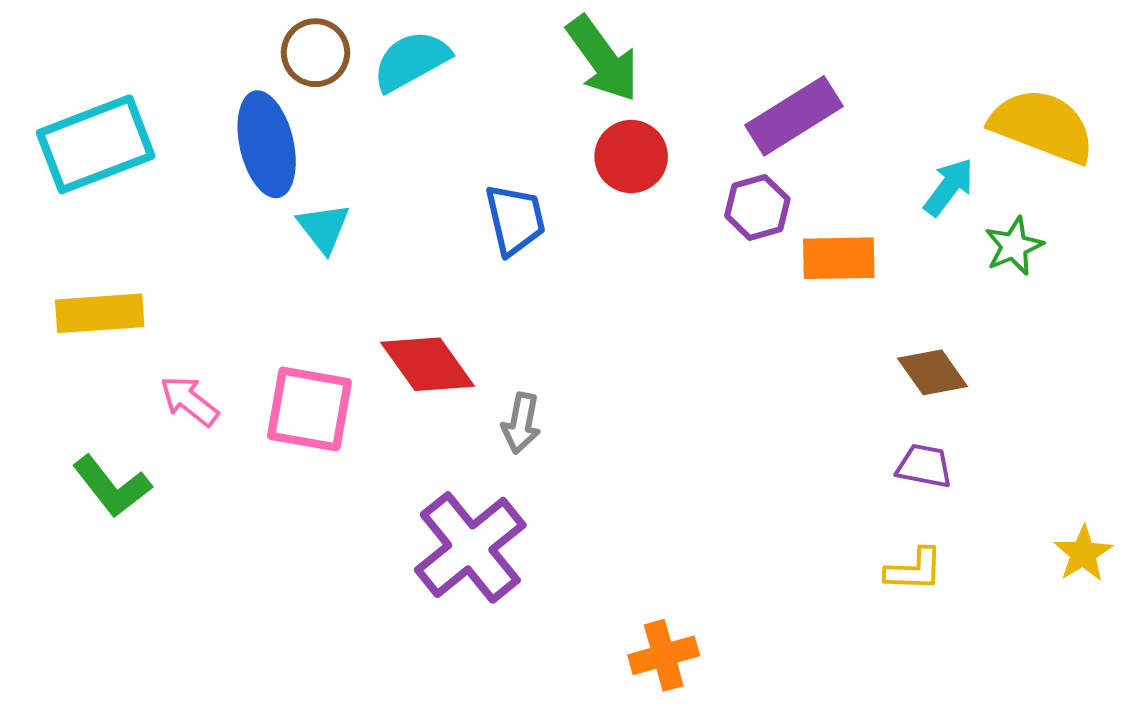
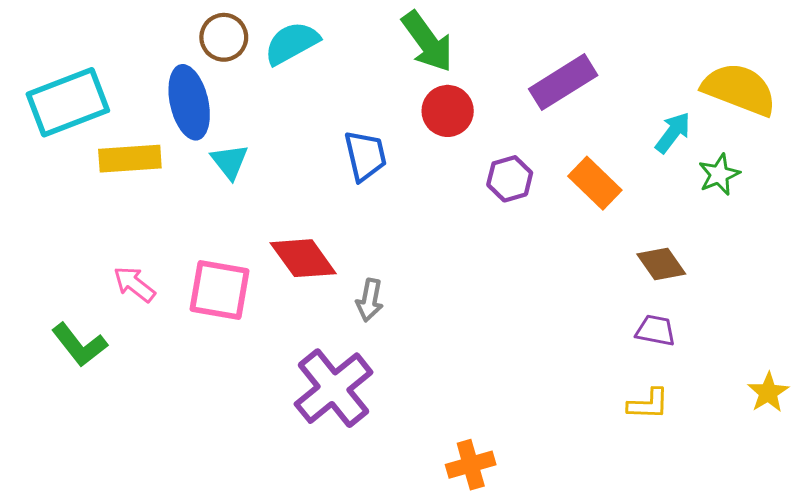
purple hexagon: (757, 207) -> (510, 179), moved
orange rectangle: (839, 258) -> (595, 183), turned 45
yellow rectangle: (100, 313) -> (130, 159), moved

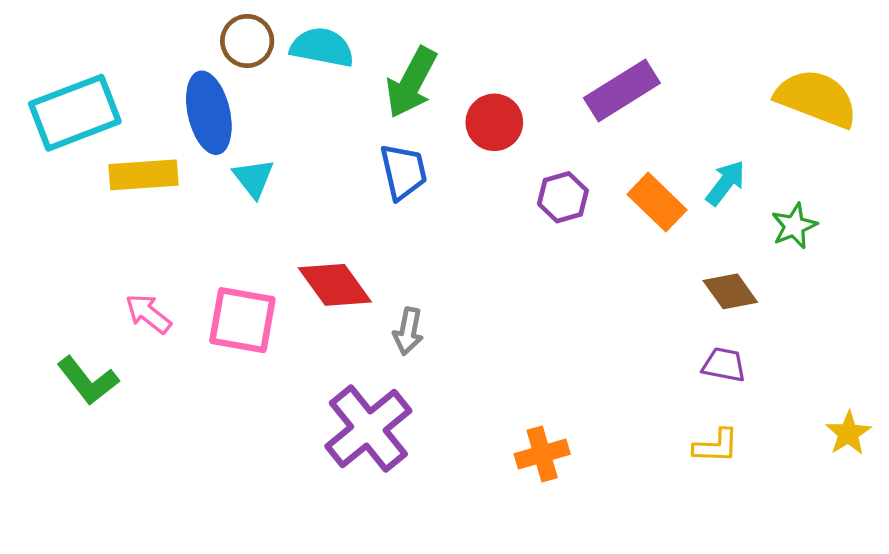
green arrow: (427, 42) -> (411, 82), moved, turned 64
cyan semicircle: (292, 43) -> (322, 47), turned 40
cyan arrow: (673, 133) -> (726, 183), moved
green star: (719, 174) -> (794, 226), moved
orange cross: (471, 465) -> (542, 454), moved

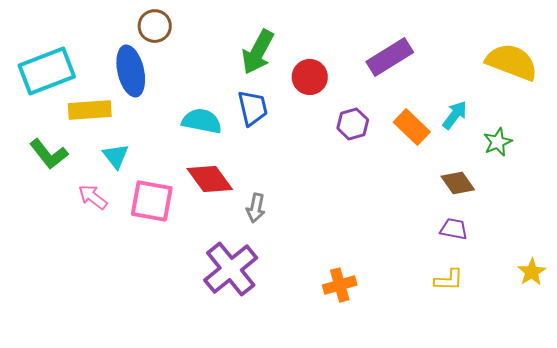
cyan semicircle: (322, 47) -> (202, 121), moved
cyan triangle: (254, 178) -> (116, 156), moved
green L-shape: (88, 381) -> (49, 154), moved

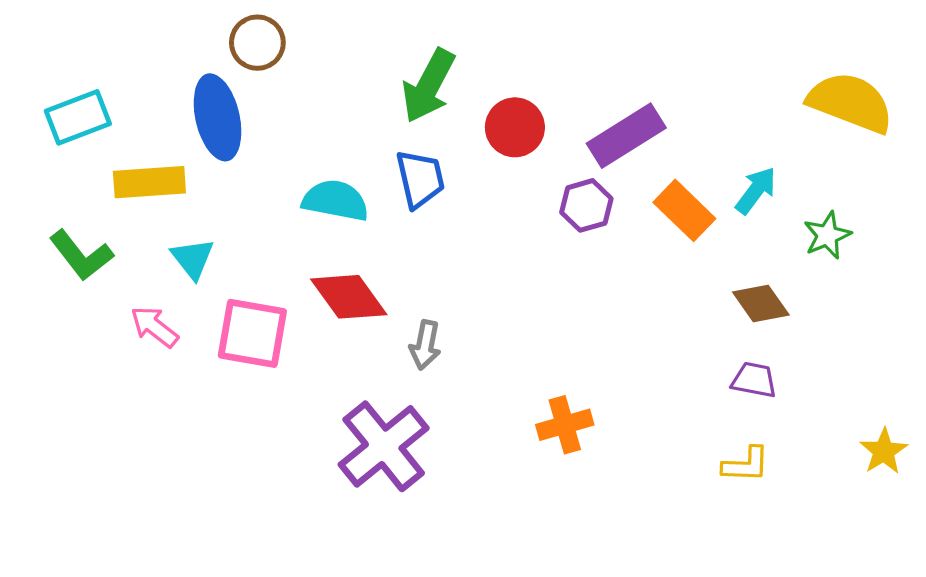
purple rectangle: (390, 57) -> (626, 136), moved
cyan rectangle: (47, 71) -> (78, 117), size x0.7
orange cross: (340, 285) -> (565, 425), moved

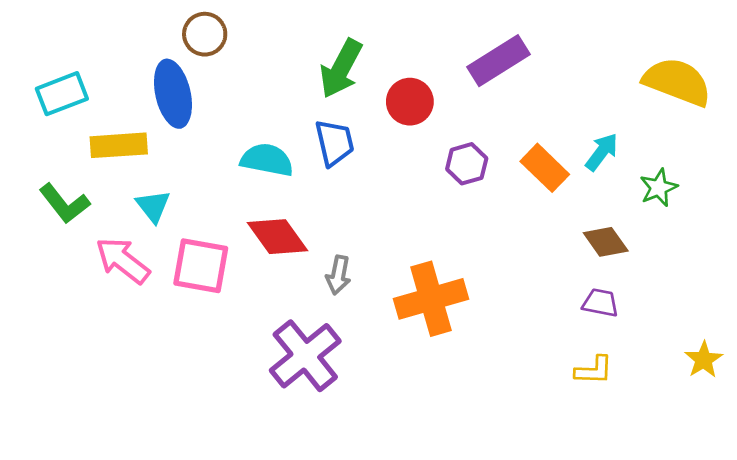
purple rectangle: (626, 136) -> (499, 61), moved
pink arrow: (154, 327) -> (123, 260), size x1.4
orange cross: (565, 425) -> (431, 299), moved, size x1.6

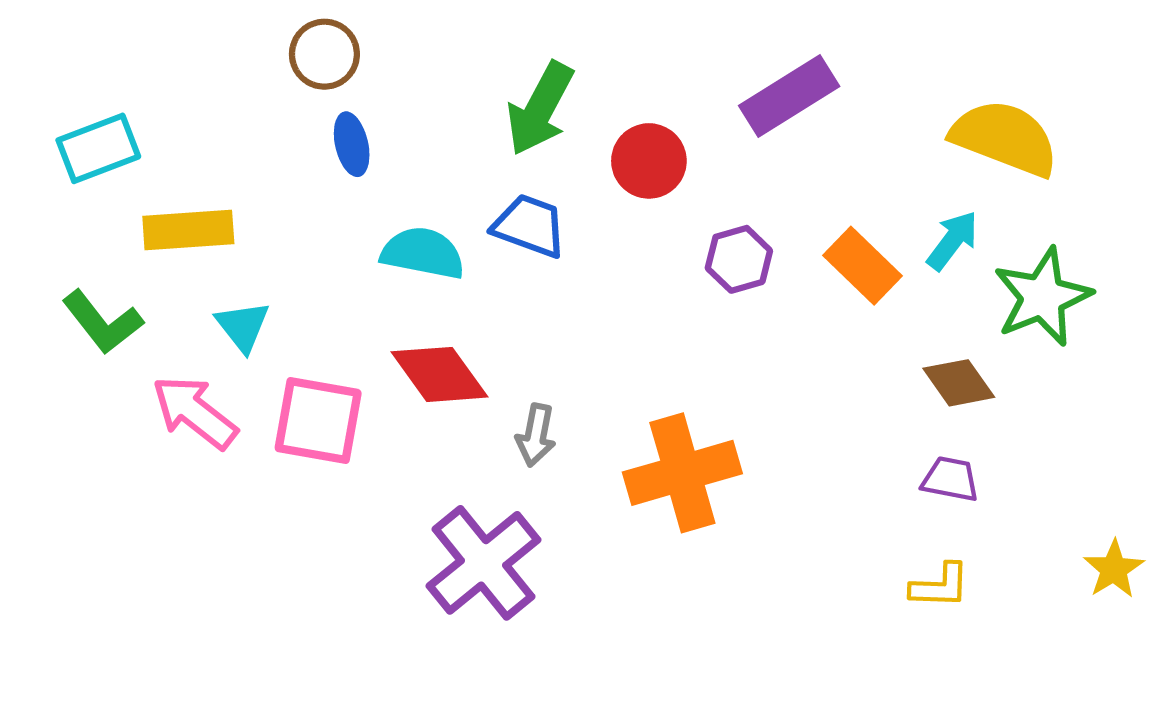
yellow semicircle: (677, 82) -> (1005, 138), moved
blue ellipse: (173, 94) -> (352, 144), moved, size x0.6
blue trapezoid: (334, 143) -> (530, 226), turned -57
green star: (659, 188) -> (1042, 297), size x1.6

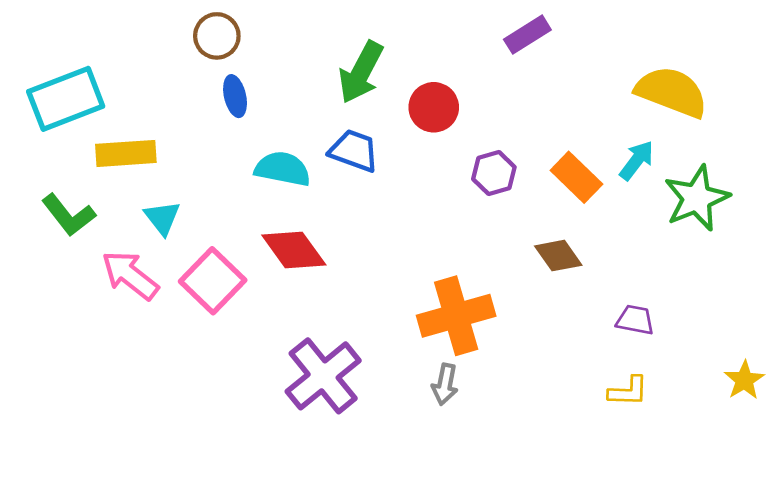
purple rectangle: (789, 96) -> (527, 35), moved, size x0.7
cyan rectangle: (98, 148) -> (66, 99), size x1.4
brown diamond: (959, 383) -> (558, 256), moved
pink square: (318, 421) -> (213, 281), turned 34
gray arrow: (536, 435) -> (445, 384), moved

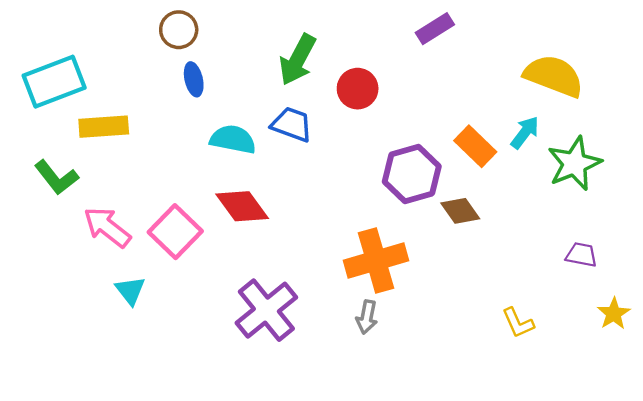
purple hexagon: (494, 173) -> (412, 174), moved, size x1.6
cyan triangle: (162, 218) -> (130, 291), moved
purple trapezoid: (635, 320) -> (581, 255), moved
yellow L-shape: (628, 391) -> (518, 323), turned 64

